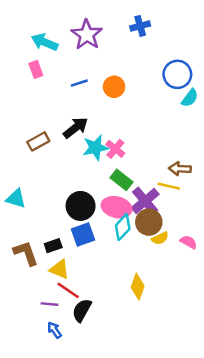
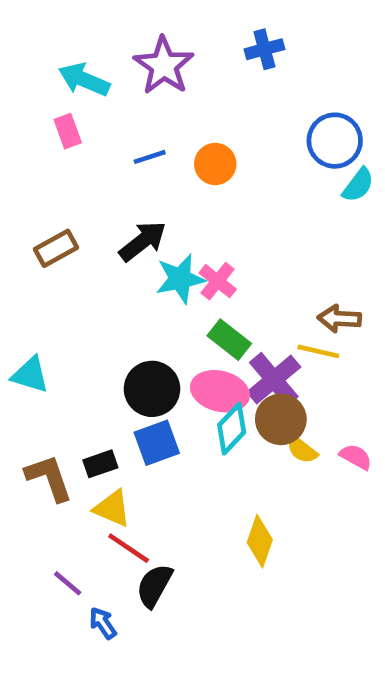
brown rectangle: (38, 141) -> (56, 248), moved
yellow semicircle: (160, 238) -> (302, 450), turned 63
purple line: (50, 304) -> (68, 583), moved, turned 35

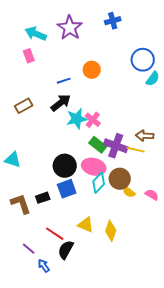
blue line: (150, 157) -> (64, 81), moved
purple cross: (274, 379) -> (116, 146), moved, turned -30
yellow triangle: (112, 508) -> (86, 225), moved

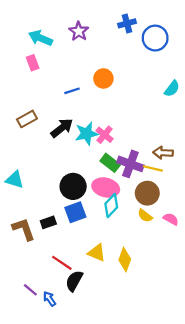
purple star: (70, 28) -> (79, 31), size x0.7
blue circle: (143, 60) -> (155, 38), moved
black arrow: (61, 103) -> (62, 128), moved
brown circle: (120, 179) -> (147, 193), moved
purple line: (29, 249) -> (30, 290), moved

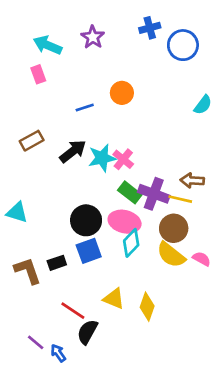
yellow semicircle: (145, 216) -> (171, 255), size x1.6

